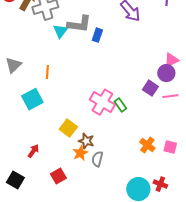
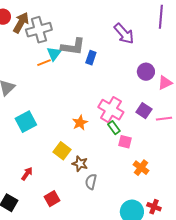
orange line: (47, 72) -> (44, 63), moved, turned 64
purple circle: (166, 73) -> (146, 72), moved
pink cross: (102, 102) -> (111, 110), moved
pink square: (170, 147) -> (125, 142), moved
orange star: (80, 153) -> (80, 123), moved

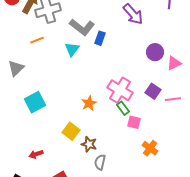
gray L-shape: (73, 47) -> (82, 27), turned 30
cyan triangle: (54, 54) -> (72, 49), moved
orange line: (44, 63) -> (37, 40), moved
red arrow: (27, 174) -> (36, 154), turned -144

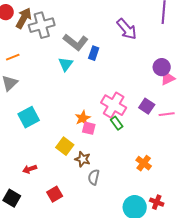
orange line: (37, 40) -> (13, 57), moved
purple circle: (155, 52) -> (162, 67), moved
pink square: (134, 122) -> (89, 128), moved

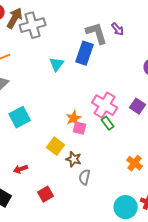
purple arrow: (127, 29) -> (118, 29), size x0.6
gray L-shape: (76, 42) -> (97, 33), moved, turned -145
blue rectangle: (94, 53) -> (85, 53), size x1.6

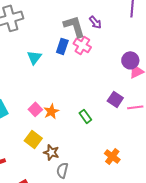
blue rectangle: (85, 53) -> (62, 46), size x0.7
pink cross: (105, 105) -> (82, 45), moved, size x0.7
pink square: (80, 128) -> (35, 109), moved, turned 32

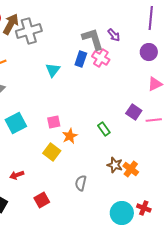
purple circle: (130, 60) -> (149, 52), moved
pink square: (35, 109) -> (54, 122), turned 32
orange star: (51, 111) -> (70, 136), moved
brown star: (51, 152) -> (115, 165), moved

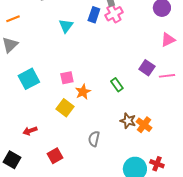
pink cross: (101, 58) -> (114, 14), turned 30

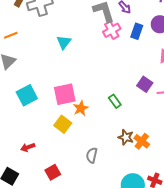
blue rectangle: (94, 15) -> (137, 31), moved
pink square: (67, 78) -> (65, 94), size x1.6

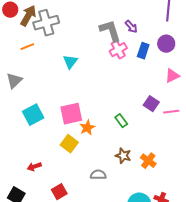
orange line: (11, 35) -> (27, 47), moved
brown star: (126, 137) -> (123, 156), moved
gray semicircle: (92, 155) -> (98, 175), turned 77

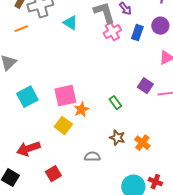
cyan triangle: (70, 62) -> (70, 23), moved, turned -35
red arrow: (34, 167) -> (28, 149), size x1.6

